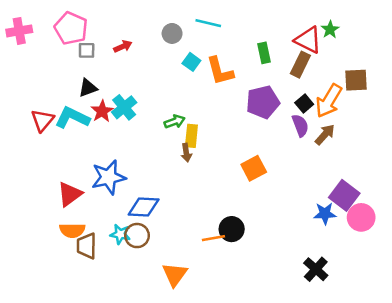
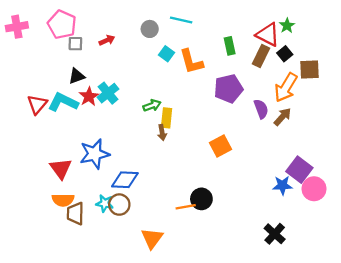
black square: (304, 103) -> (285, 54), moved
red triangle: (70, 194) -> (61, 169), turned -30

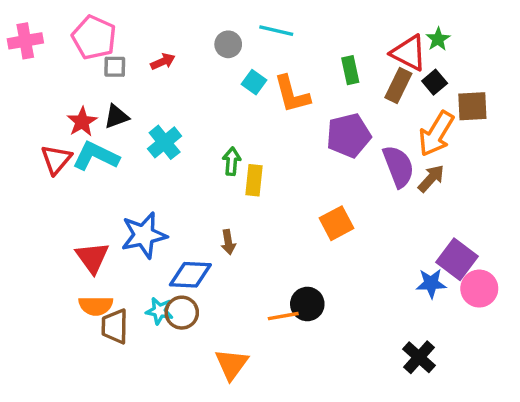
red star: (89, 96) -> (82, 122), moved
green arrow: (152, 105) -> (232, 161), turned -66
purple semicircle: (261, 109) -> (398, 166), size x1.4
brown arrow: (162, 133) -> (228, 242), moved

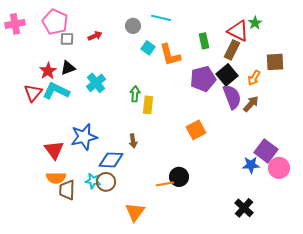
black square: (435, 82) -> (227, 75), moved, size x1.5
orange arrow: (436, 134) -> (254, 78), size x0.6

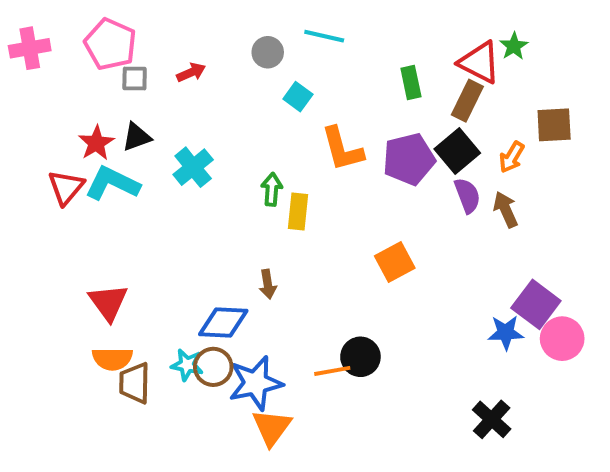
orange L-shape: (170, 55) -> (342, 149), moved
purple semicircle: (232, 97) -> (467, 195), size x0.7
brown arrow: (251, 104) -> (506, 210), turned -66
blue star: (84, 137) -> (256, 383), moved

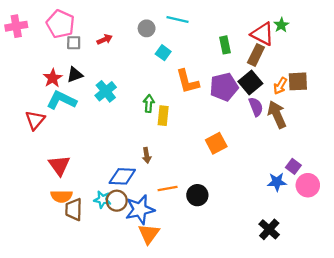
brown square: (554, 125) -> (298, 81), moved
red triangle: (66, 187) -> (35, 120), moved
brown arrow: (506, 210) -> (277, 115), size x1.4
purple square: (536, 304) -> (293, 166), size x0.6
orange line: (332, 371) -> (168, 189), moved

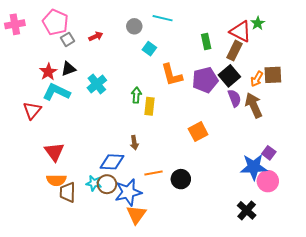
gray square: (74, 43) -> (67, 39), turned -32
blue star: (277, 182) -> (254, 167), size x1.5
pink circle: (308, 185) -> (268, 181), moved

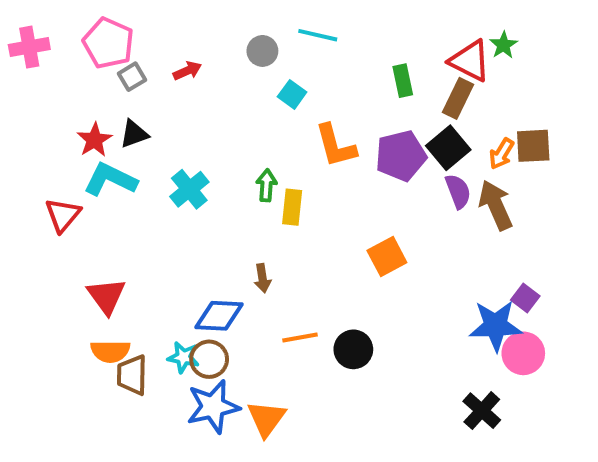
cyan cross: (97, 84) -> (189, 189), moved
blue star: (128, 192) -> (213, 407), moved

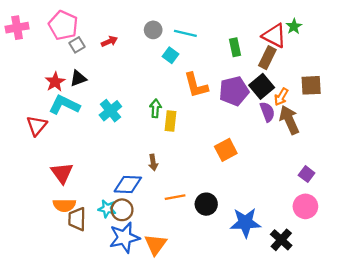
cyan line: (318, 35) -> (185, 33), moved
orange arrow: (502, 154) -> (281, 97), moved
blue star: (496, 326) -> (245, 223), moved

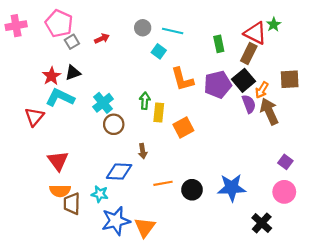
orange square: (226, 150) -> (183, 128), moved
brown circle: (122, 210) -> (114, 124), moved
blue star: (245, 223) -> (232, 188), moved

